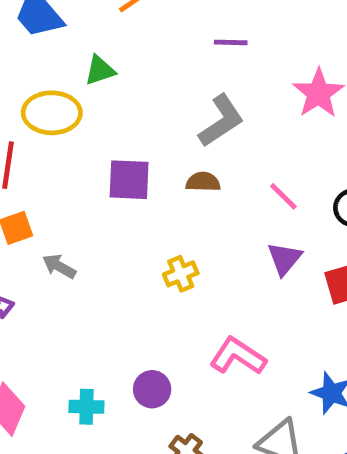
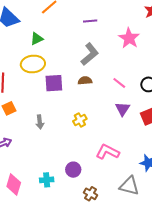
yellow ellipse: (52, 113) -> (33, 64), moved
gray arrow: (59, 266) -> (40, 122), moved, turned -120

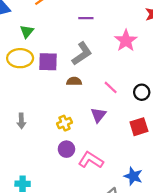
green triangle: (37, 39) -> (27, 31), turned -32
purple square: (54, 83) -> (48, 62), moved
purple triangle: (123, 109) -> (98, 115), moved
purple circle: (73, 170) -> (66, 149), moved

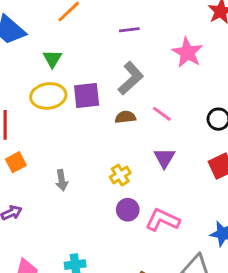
pink line: (111, 87) -> (162, 114), moved

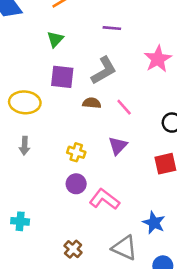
green triangle: (52, 59) -> (55, 39), moved
yellow ellipse: (48, 96) -> (25, 102), moved
yellow cross: (120, 175) -> (76, 152), turned 36

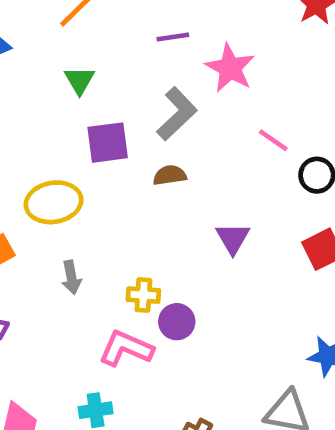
pink star: (158, 59) -> (230, 68), moved
pink line: (124, 107) -> (273, 140), moved
yellow cross: (76, 152) -> (143, 295), moved
pink L-shape: (104, 199) -> (126, 348), moved

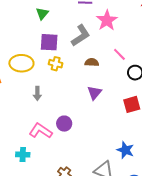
brown semicircle: (170, 175) -> (92, 62), moved
gray arrow: (71, 277) -> (37, 93), moved
yellow cross: (143, 295) -> (56, 64), moved

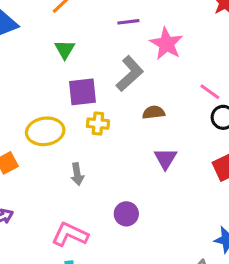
pink line: (119, 54) -> (210, 92), moved
pink L-shape: (41, 131) -> (70, 235), moved

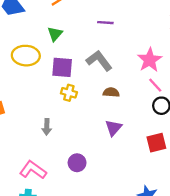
pink star: (166, 44) -> (150, 60), moved
gray L-shape: (130, 74) -> (99, 61), turned -96
yellow ellipse: (45, 131) -> (26, 56), moved

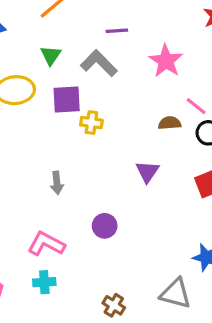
pink star: (150, 60) -> (166, 61), moved
gray L-shape: (99, 61) -> (99, 63), moved
brown semicircle: (111, 92) -> (170, 123), moved
yellow cross: (69, 93) -> (91, 123), moved

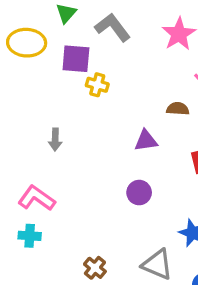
brown semicircle: (170, 123) -> (178, 109), moved
purple triangle: (147, 172) -> (146, 141), turned 40
purple circle: (105, 226) -> (139, 193), moved

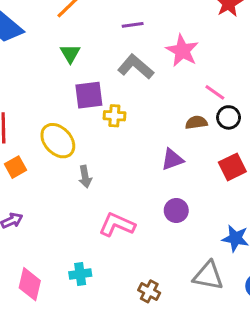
gray L-shape: (113, 27) -> (136, 67), moved
yellow ellipse: (27, 43) -> (58, 141), moved, turned 57
pink L-shape: (37, 198) -> (117, 225), moved

